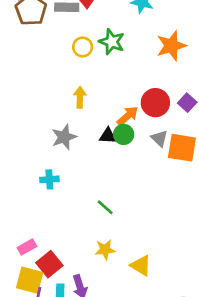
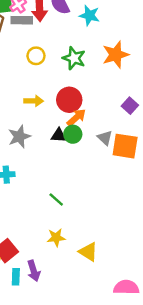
green star: (112, 42) -> (74, 58), moved
yellow arrow: (80, 97) -> (34, 101), turned 90
red circle: (155, 103) -> (69, 100), moved

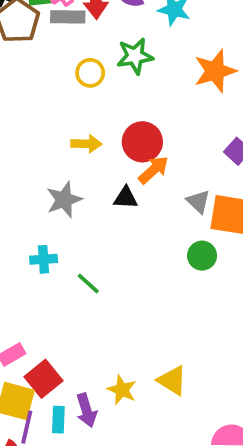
green star: (74, 58) -> (135, 56), moved, turned -30
green circle: (73, 134) -> (202, 256), moved
green line: (56, 200) -> (88, 284), moved
yellow star: (56, 238) -> (122, 390), moved, turned 30

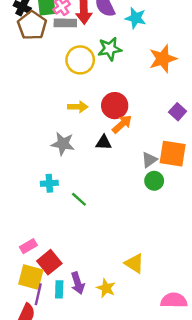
yellow circle: (90, 73) -> (80, 60), size x1.5
gray star: (64, 200) -> (63, 144), turned 30
gray triangle: (198, 202) -> (149, 160), moved, turned 42
yellow star: (122, 390) -> (106, 288), moved

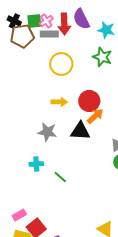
brown pentagon: (32, 25) -> (22, 36), turned 30
green star: (110, 49) -> (102, 57), moved, turned 30
black triangle: (104, 143) -> (80, 131), size x1.5

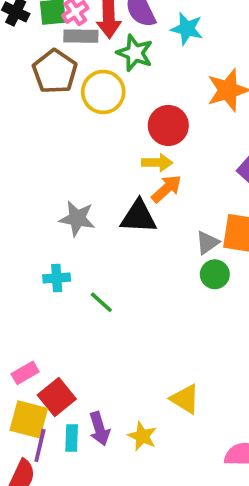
brown pentagon: (22, 36) -> (55, 72), moved, turned -30
green star: (102, 57) -> (135, 53), moved
red circle: (89, 101) -> (168, 125), moved
yellow arrow: (59, 102) -> (157, 163), moved

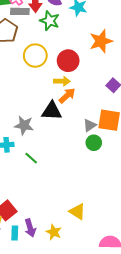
yellow circle: (103, 92) -> (35, 56), moved
gray star: (77, 218) -> (24, 125), moved

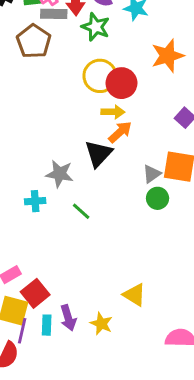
yellow circle: (35, 56) -> (100, 76), moved
black triangle: (52, 111) -> (98, 154), turned -50
green line: (31, 158) -> (81, 211), moved

